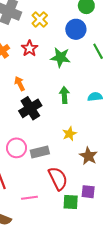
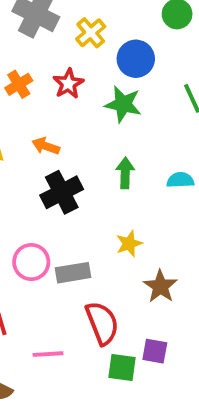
blue circle: (76, 29) -> (136, 59), moved
orange arrow: (20, 84) -> (46, 146), turned -48

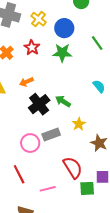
orange arrow: (46, 146) -> (26, 82), turned -32
green arrow: (125, 173) -> (63, 101), moved, turned -49
cyan semicircle: (180, 180) -> (99, 86), turned 64
gray rectangle: (73, 273) -> (51, 135), moved

